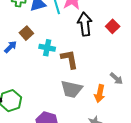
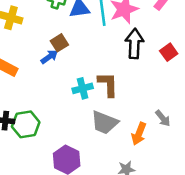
blue arrow: (11, 47) -> (49, 57), moved
cyan cross: (47, 48) -> (83, 88), moved, turned -35

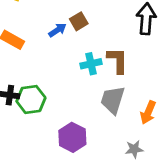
brown square: (59, 43) -> (79, 21), moved
gray trapezoid: (104, 123) -> (113, 100), turned 84

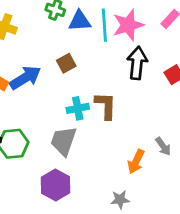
blue arrow: (57, 30) -> (25, 78), moved, size x1.6
gray trapezoid: (113, 100) -> (63, 141), moved

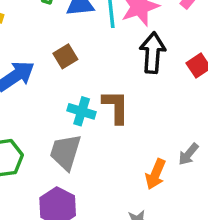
cyan cross: (78, 108) -> (82, 111), turned 30
gray arrow: (163, 146) -> (188, 154), turned 78

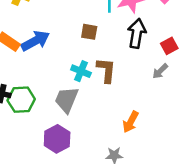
brown square: (65, 56) -> (89, 32), moved, turned 35
gray arrow: (188, 154) -> (160, 71), moved

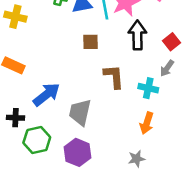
blue arrow: (35, 41) -> (46, 95), moved
cyan cross: (81, 71) -> (148, 88), moved
green hexagon: (21, 100) -> (37, 140), moved

